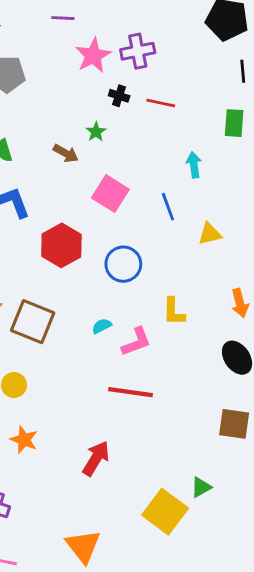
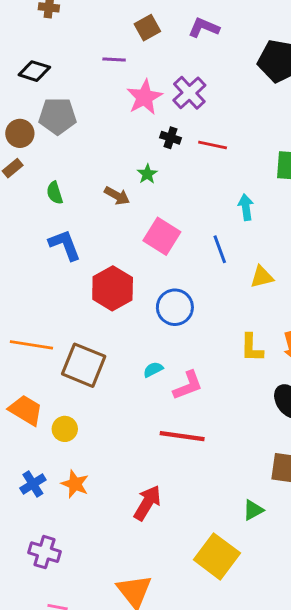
purple cross: (138, 51) -> (189, 93), turned -32
yellow L-shape: (174, 312) -> (252, 348), moved
green triangle: (201, 487) -> (253, 510), moved

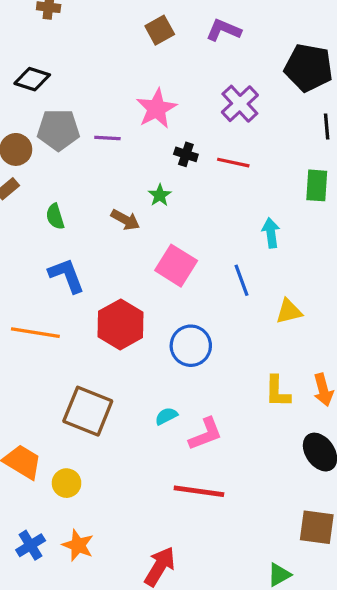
purple line: (114, 60) -> (107, 138), moved
purple cross: (189, 93) -> (240, 104), moved
orange line: (31, 345) -> (35, 333), moved

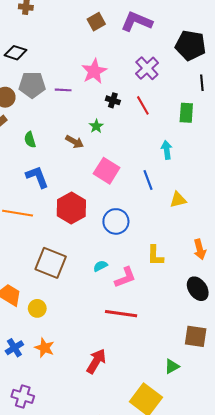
purple L-shape: (224, 30) -> (137, 22), size x1.4
red line: (233, 163) -> (143, 105), turned 48
green rectangle: (317, 185) -> (186, 113), moved
yellow L-shape: (277, 392) -> (155, 256), moved

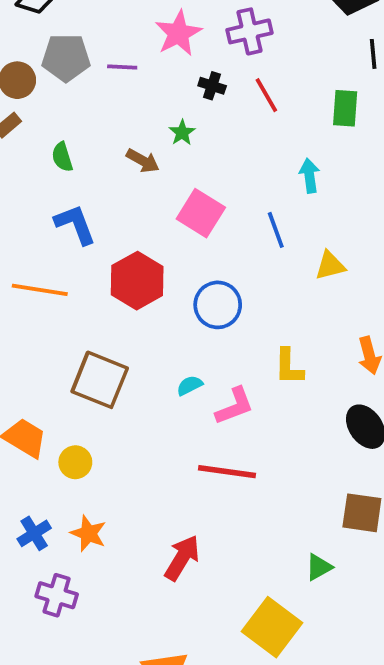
purple cross: (147, 68) -> (250, 31), moved, turned 30
purple cross: (23, 396) -> (57, 595), moved

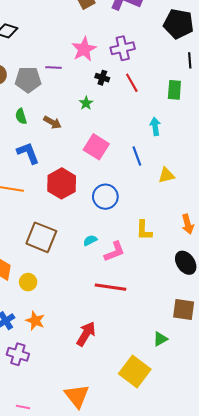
gray pentagon: (66, 58) -> (28, 80), moved
brown arrow: (143, 161) -> (52, 122), moved

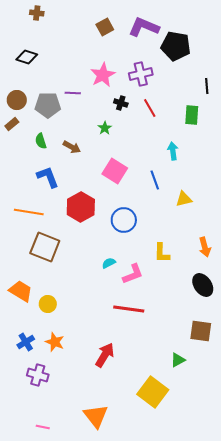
black pentagon: (179, 24) -> (176, 46), moved
brown square: (41, 237) -> (45, 247), moved

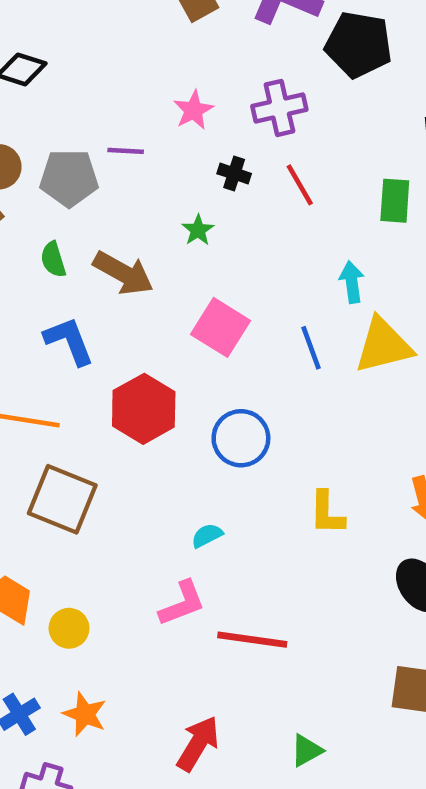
pink star: (103, 75) -> (193, 110), size x0.7
brown arrow: (72, 147) -> (123, 273), size x1.5
yellow triangle: (184, 199) -> (383, 345), moved, size x1.6
pink L-shape: (133, 274) -> (182, 603), moved
green triangle: (178, 360) -> (307, 750), moved

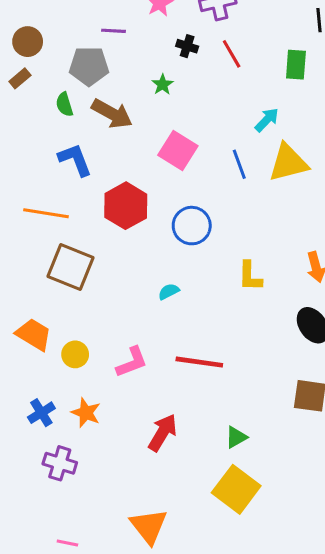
gray pentagon: (69, 178) -> (89, 66), moved
cyan arrow: (352, 282) -> (267, 120), turned 52
pink L-shape: (182, 603) -> (132, 362), moved

